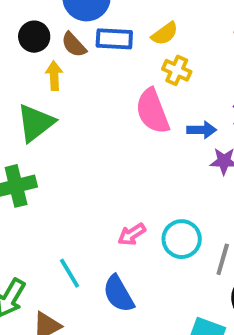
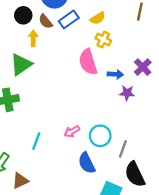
blue rectangle: (114, 39) -> (69, 19), turned -42
cyan line: (70, 273) -> (36, 141), moved, turned 48
blue semicircle: (119, 294) -> (87, 163), moved

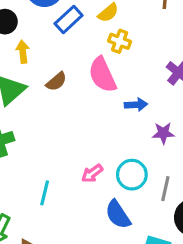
brown semicircle: (46, 21) -> (56, 82), moved, turned -84
blue arrow: (115, 74) -> (136, 105), moved
purple star: (127, 93) -> (163, 133), moved

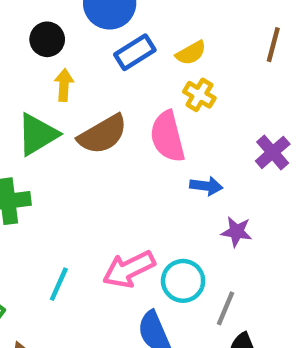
brown semicircle: (56, 82) -> (103, 134), size x1.6
pink arrow: (92, 173) -> (129, 269), size x1.6

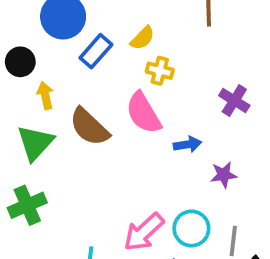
brown semicircle: (103, 134) -> (89, 127), turned 90

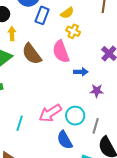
blue rectangle: (96, 51) -> (42, 15), turned -30

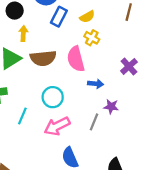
brown semicircle: (32, 54) -> (43, 58), turned -65
cyan circle: (75, 116) -> (53, 97), moved
cyan line: (20, 123) -> (22, 116), moved
gray line: (96, 126) -> (94, 122), moved

